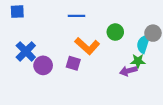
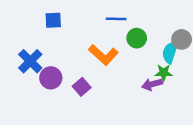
blue square: (17, 12) -> (53, 20), moved
blue line: (76, 16) -> (116, 19), moved
purple square: (73, 63) -> (82, 87), moved, turned 32

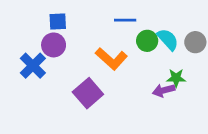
cyan semicircle: (170, 52) -> (168, 39), moved, turned 120
purple circle: (51, 78) -> (54, 45), moved
purple square: (82, 87) -> (88, 93), size x1.5

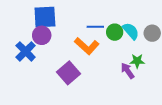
blue line: (125, 20) -> (95, 27), moved
blue square: (58, 22) -> (45, 17), size x1.6
purple arrow: (164, 90) -> (128, 71), turned 70

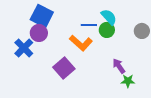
blue square: (45, 17) -> (42, 16), turned 30
cyan semicircle: (131, 31) -> (109, 17), moved
green star: (137, 61) -> (128, 81), moved

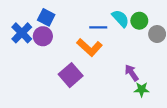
blue square: (42, 16) -> (46, 17), size x0.7
green circle: (107, 30) -> (139, 21), moved
blue cross: (24, 48) -> (22, 33), moved

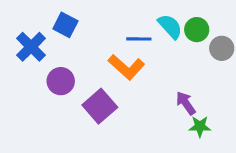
purple circle: (43, 36) -> (61, 81), moved

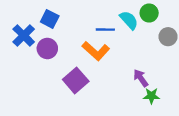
green circle: (197, 30) -> (149, 13), moved
purple circle: (61, 81) -> (47, 49), moved

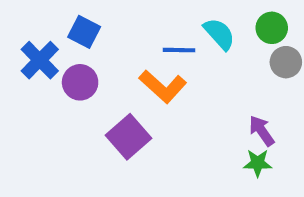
green circle: (149, 13) -> (272, 28), moved
purple arrow: (141, 78) -> (262, 131), moved

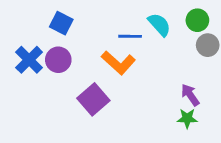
blue cross: (40, 60) -> (29, 60), moved

